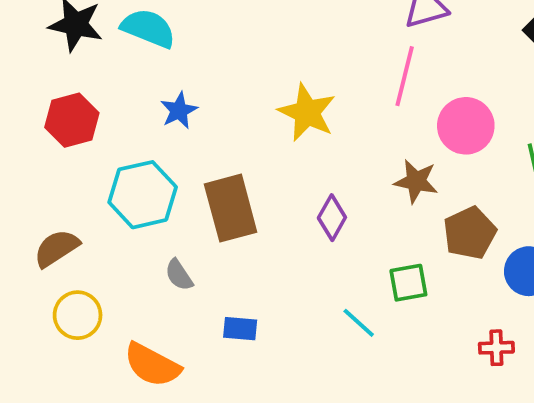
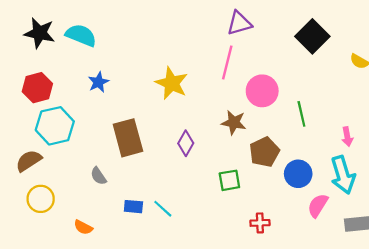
cyan hexagon: (143, 195) -> (55, 126), moved
cyan line: (359, 323) -> (163, 209), moved
red cross: (496, 348) -> (260, 223), moved
orange semicircle: (152, 365) -> (83, 227), size x0.6

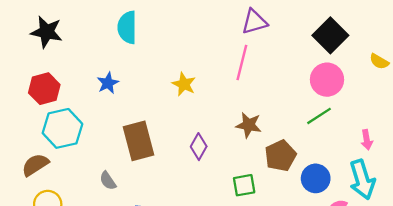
cyan semicircle: (81, 35) -> (127, 27), moved, turned -112
yellow star: (172, 83) -> (184, 84), size x0.7
pink circle: (262, 91) -> (327, 80), moved
green line: (301, 114) -> (319, 116), turned 70

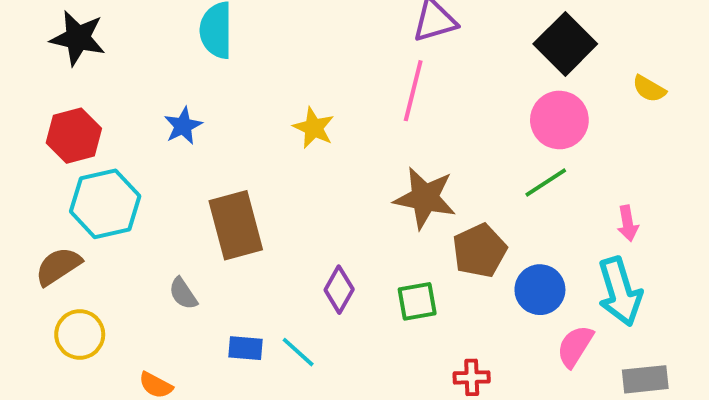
brown star: (249, 125) -> (425, 198), size x1.4
purple diamond: (199, 147) -> (339, 290), moved

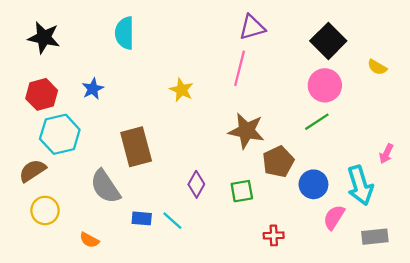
blue star: (183, 126) -> (93, 89), moved
pink arrow: (628, 223) -> (386, 154), moved, turned 36
gray semicircle: (183, 294) -> (105, 187), size x1.8

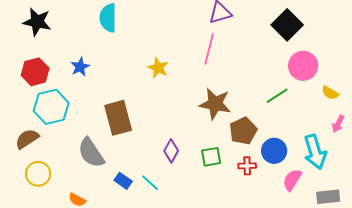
yellow semicircle: (377, 67) -> (330, 93), moved
pink circle: (325, 85) -> (303, 66), moved
blue rectangle: (142, 218) -> (123, 181), turned 30
red cross: (274, 235) -> (247, 166), moved

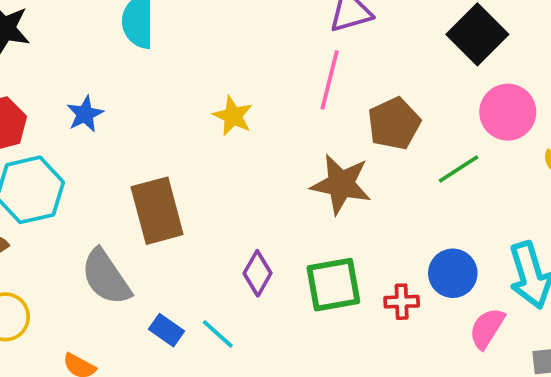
brown pentagon: (243, 131) -> (394, 123), moved
green square: (211, 157) -> (333, 285), size x1.4

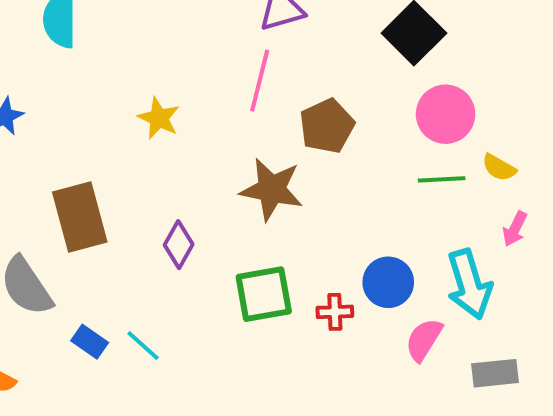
green line: (458, 169) -> (442, 179), moved, turned 30
purple diamond: (258, 273) -> (179, 245), moved

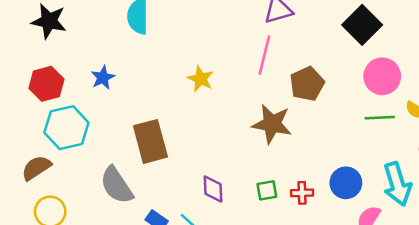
purple diamond: (179, 245) -> (213, 189), moved, turned -32
green square: (264, 294) -> (267, 190), size x0.6
red cross: (335, 312) -> (302, 193), moved

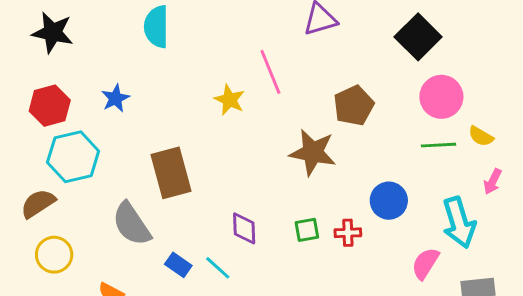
pink line: (264, 55) -> (270, 72), moved, turned -36
blue circle: (346, 183) -> (389, 201), moved

